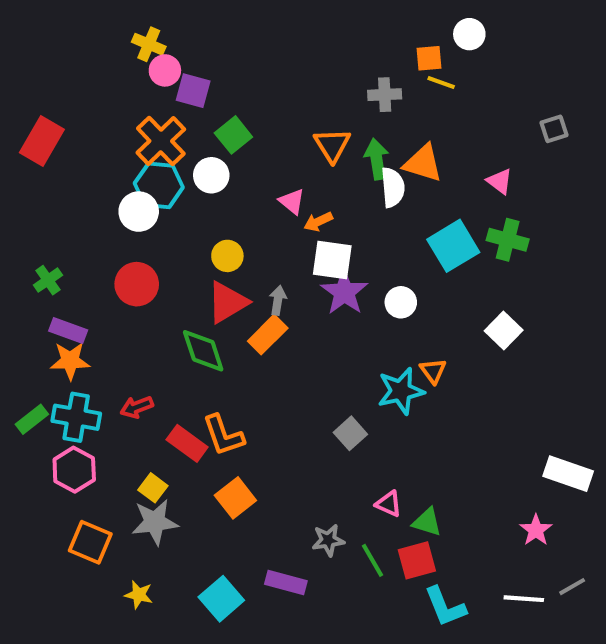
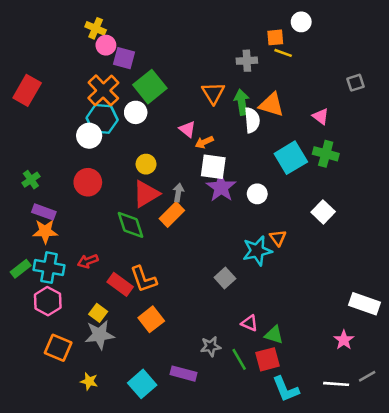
green square: (233, 135) -> (150, 87), size x1.4

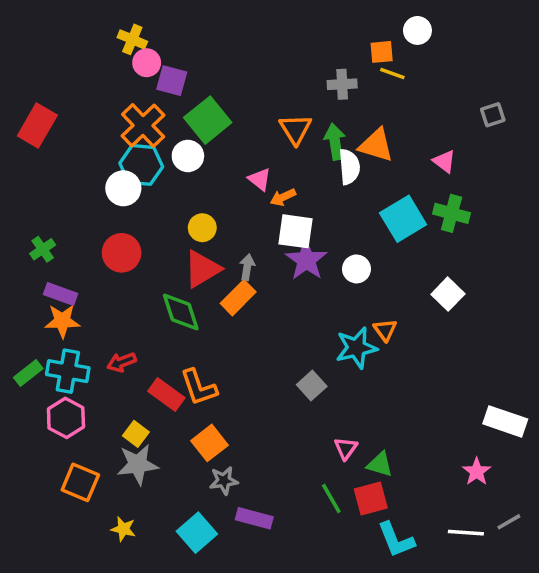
pink triangle: (249, 323) -> (346, 448), turned 42
gray star: (211, 346) -> (224, 481), moved

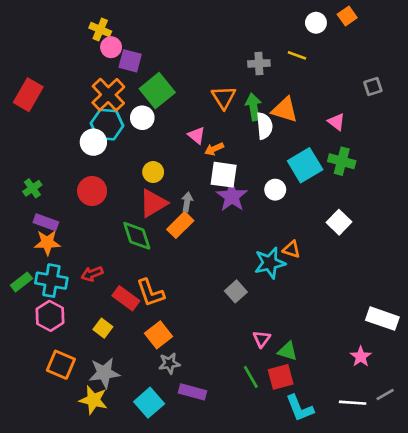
orange square: (382, 52) -> (347, 16), moved, turned -30
white circle: (356, 269) -> (275, 190), moved
orange triangle: (385, 330) -> (292, 249), turned -36
gray star: (138, 464) -> (104, 373), moved
yellow star: (123, 529) -> (93, 400), size x1.5

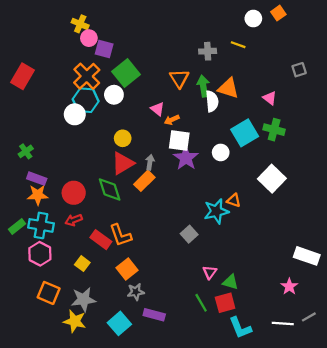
red circle: (92, 191) -> (74, 193), moved
white square: (339, 222) -> (272, 179), size x1.4

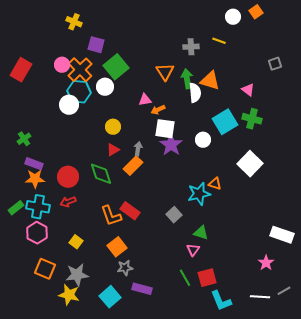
pink circle: (89, 38) -> (62, 65), moved
pink triangle: (158, 109) -> (145, 100), turned -48
red triangle: (123, 163) -> (113, 150), size x0.6
red rectangle: (101, 240) -> (130, 211), moved
green triangle: (230, 282) -> (201, 233), moved

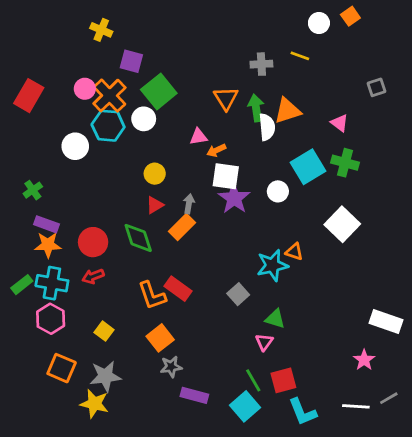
orange triangle: (210, 81) -> (287, 111), turned -35
white circle: (69, 105) -> (75, 146), moved
cyan square: (110, 297) -> (245, 406), moved

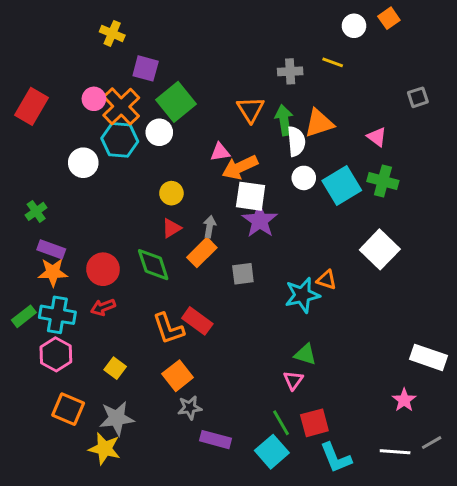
orange arrow: (216, 150) -> (240, 167), size x1.6
white circle: (278, 191) -> (304, 178), moved
gray square: (238, 294) -> (243, 274), moved, turned 35

